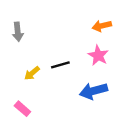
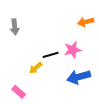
pink star: (98, 55) -> (73, 50), moved, turned 30
yellow arrow: (32, 73) -> (36, 68), moved

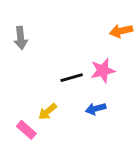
yellow arrow: (36, 68) -> (48, 112), moved
blue arrow: (79, 77) -> (96, 109), moved, size x0.6

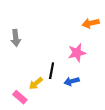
gray arrow: (21, 38) -> (16, 38), moved
black line: (72, 78) -> (52, 71), moved, turned -63

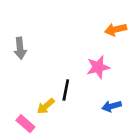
blue arrow: (72, 81) -> (112, 106), moved

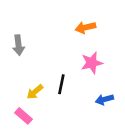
orange arrow: (116, 29) -> (85, 27), moved
yellow arrow: (46, 106) -> (35, 92), moved

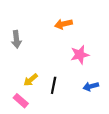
orange arrow: (85, 27) -> (63, 24), moved
black line: (61, 84) -> (54, 85), moved

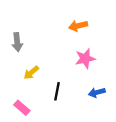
orange arrow: (63, 24) -> (78, 26), moved
yellow arrow: (31, 80) -> (31, 73), moved

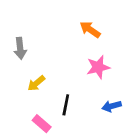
orange arrow: (78, 26) -> (90, 30), turned 48
pink rectangle: (22, 108) -> (42, 124), moved

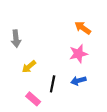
orange arrow: (90, 30) -> (83, 28), moved
blue arrow: (112, 106) -> (78, 81), moved

